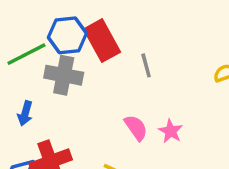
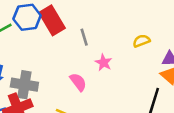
gray cross: (64, 75) -> (24, 85), moved
pink star: (171, 131) -> (104, 63), moved

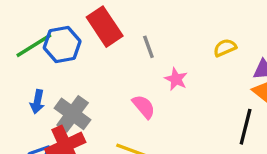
blue hexagon: (27, 17) -> (62, 45), moved
gray cross: (24, 85) -> (73, 114), turned 30

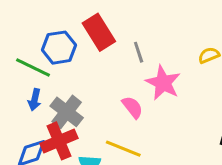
green line: (34, 45) -> (33, 67), moved, turned 56
pink star: (176, 79) -> (163, 83), size x1.6

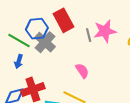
pink star: (163, 83) -> (105, 31), moved, turned 30
gray cross: (67, 112) -> (45, 42), moved

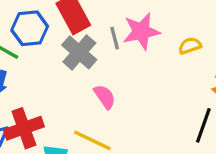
gray cross: (45, 42) -> (79, 52), moved

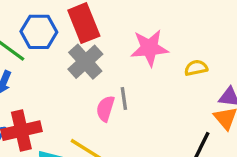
gray line: (115, 38) -> (124, 99), moved
pink semicircle: (105, 97) -> (105, 109), turned -135

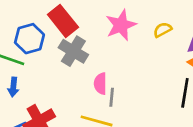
gray line: (124, 99) -> (112, 97), moved, turned 30

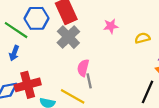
pink star: (121, 25) -> (111, 26), size x0.6
gray line: (112, 97) -> (89, 81), turned -32

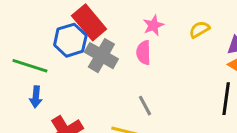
blue hexagon: (37, 18) -> (70, 40), moved
pink semicircle: (83, 68) -> (144, 53), moved

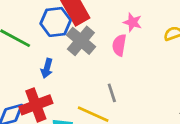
pink star: (153, 25) -> (133, 22), turned 30
blue arrow: (36, 97) -> (47, 68), moved

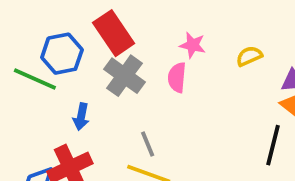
blue hexagon: (56, 22) -> (62, 54), moved
gray line: (112, 93) -> (148, 144), moved

